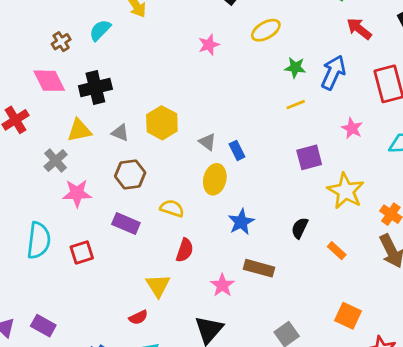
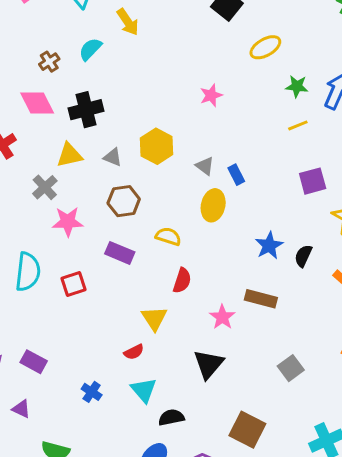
pink star: (209, 45) -> (211, 95), moved
blue star: (241, 222) -> (269, 246), moved

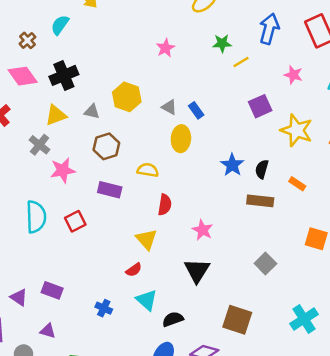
green star: (297, 86) -> (222, 43), moved
brown rectangle: (261, 299) -> (260, 201), moved

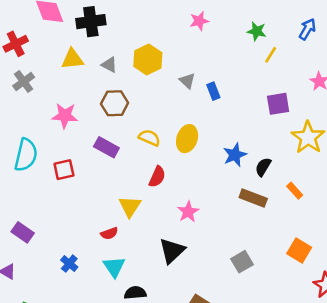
blue arrow: (269, 29) -> (307, 29), size x0.7
yellow line: (241, 62) -> (271, 55), turned -42
yellow ellipse: (181, 139) -> (187, 139), moved
gray cross: (39, 145) -> (24, 82), moved

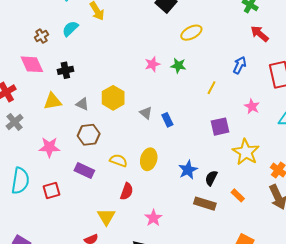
black cross: (91, 22) -> (65, 70), size x0.7
green star: (257, 31) -> (178, 66), moved

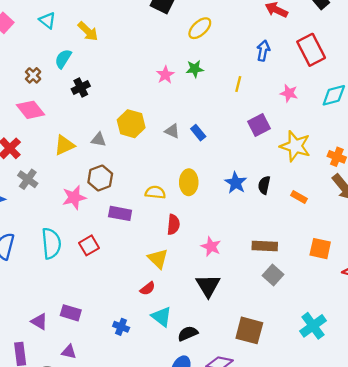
black cross: (65, 70) -> (81, 88), moved
brown hexagon: (89, 135) -> (100, 178), moved
brown rectangle: (205, 204) -> (265, 246), moved

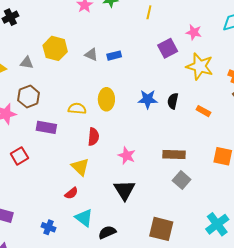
pink star: (289, 93) -> (194, 32), moved
blue rectangle: (198, 133) -> (114, 56), turned -64
blue star: (236, 183) -> (148, 99), turned -30

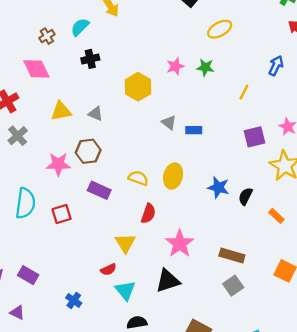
yellow hexagon: (55, 48) -> (138, 87), moved
pink star: (127, 156) -> (180, 244), size x1.4
black triangle: (125, 190) -> (168, 281), turned 30
cyan triangle: (84, 218) -> (125, 290), moved

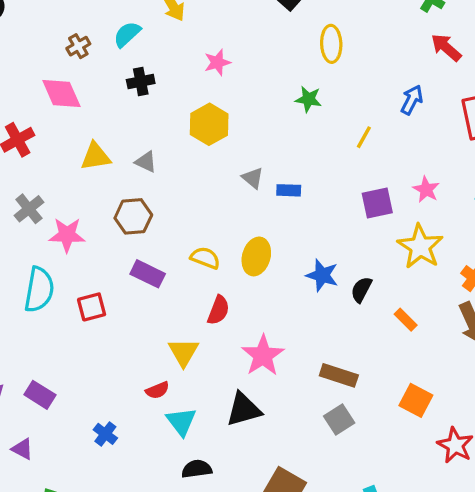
yellow ellipse: (220, 29) -> (331, 44), turned -65
pink star: (175, 66) -> (217, 62), moved
gray cross: (18, 136) -> (29, 209), moved
pink star: (58, 164) -> (67, 235), moved

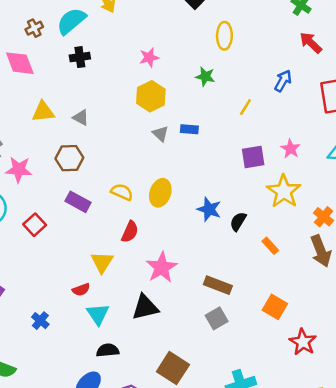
cyan semicircle: (127, 34) -> (71, 21), size x1.4
pink star: (217, 62) -> (149, 57), moved
yellow hexagon: (209, 124) -> (151, 96), moved
blue rectangle: (289, 190) -> (189, 129), moved
red square: (92, 307) -> (35, 225), turned -30

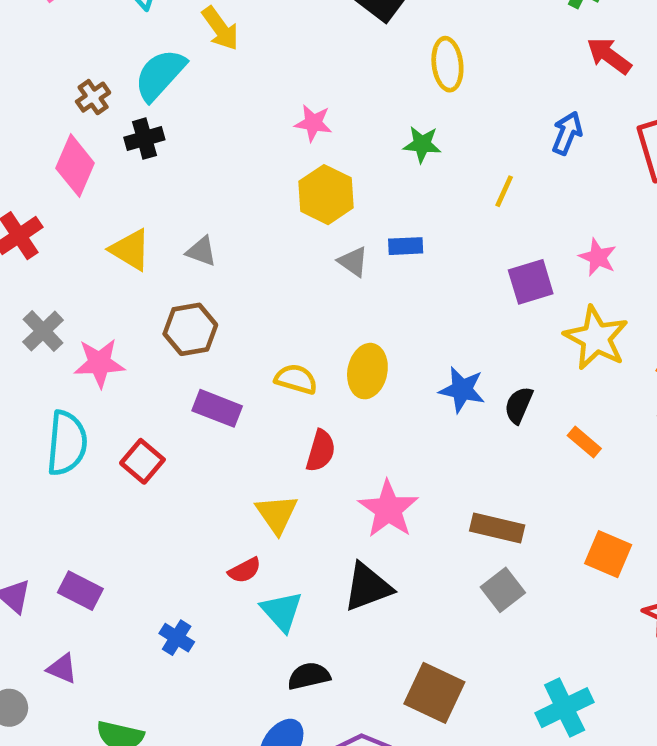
black cross: (80, 57) -> (144, 139), moved
pink star: (149, 57) -> (313, 123), turned 30
pink diamond: (20, 63) -> (75, 166), turned 52
yellow triangle: (43, 112) -> (130, 250), turned 45

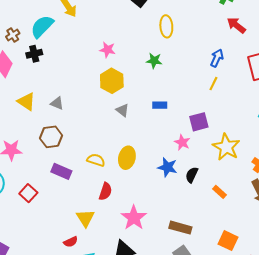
yellow line: (504, 191) -> (213, 84), moved
blue rectangle: (406, 246) -> (160, 105), moved
pink star: (598, 257) -> (182, 142), moved

